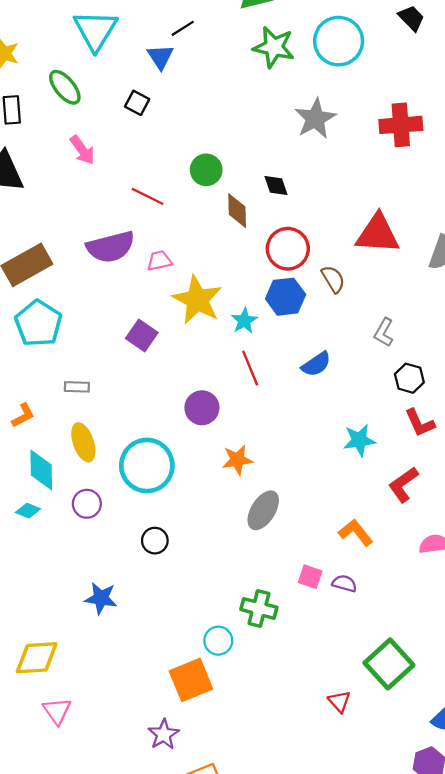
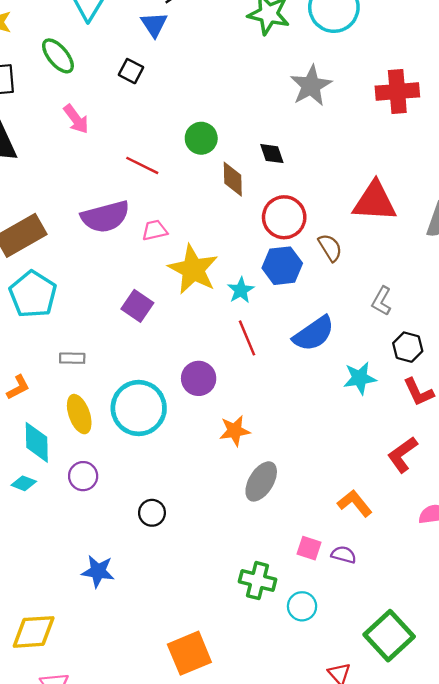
blue semicircle: (316, 364) -> (314, 334), size x1.4
cyan star: (359, 440) -> (360, 378), moved
cyan circle: (147, 465) -> (139, 408), moved
cyan circle: (218, 641) -> (302, 606), moved

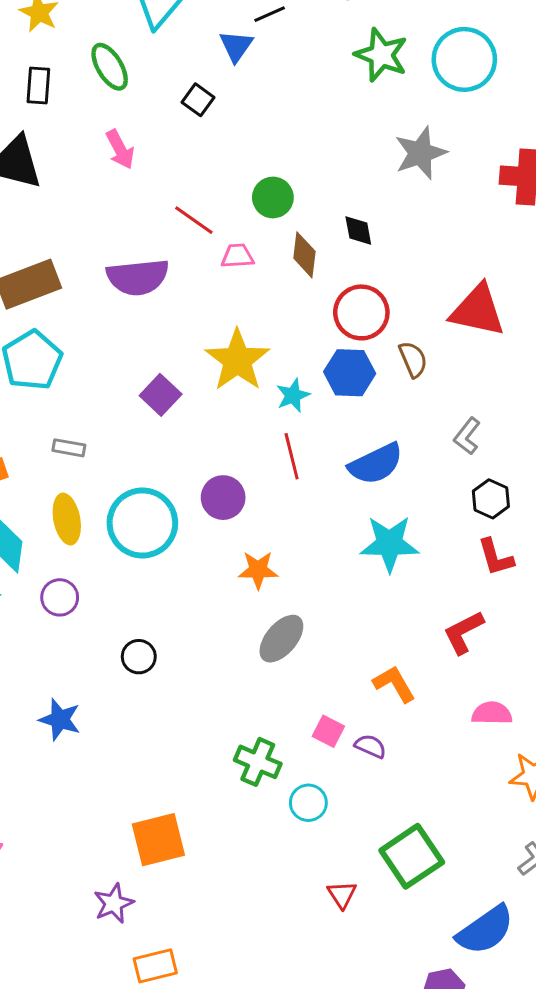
pink trapezoid: (155, 230) -> (237, 256), moved
cyan star: (360, 378) -> (389, 544), moved, size x1.4

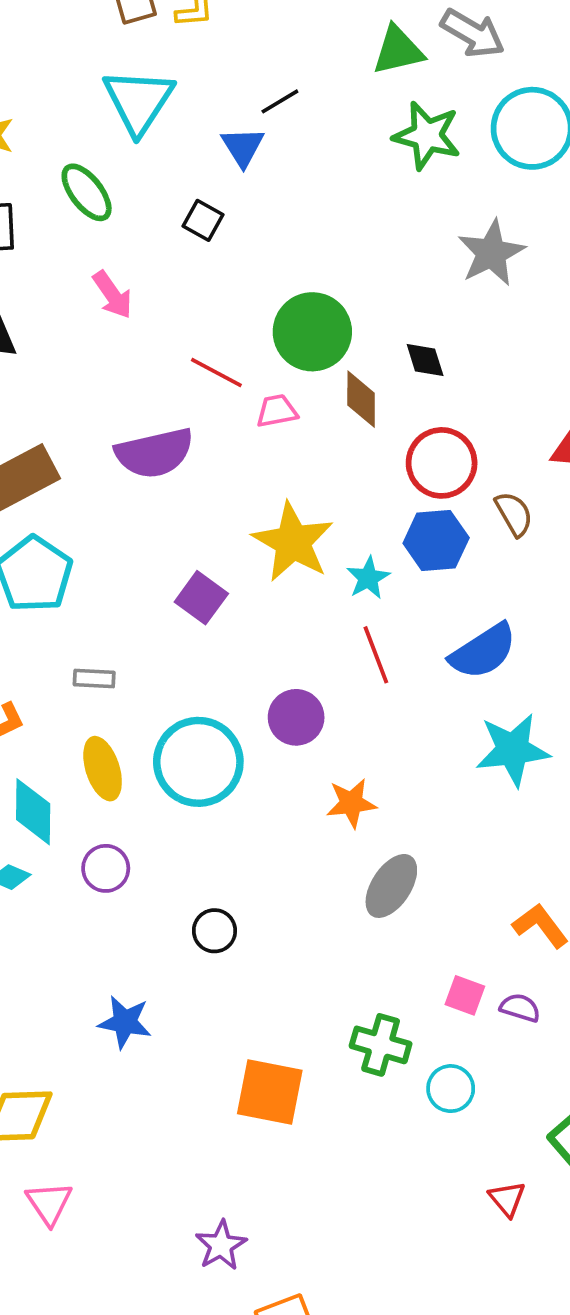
green circle: (273, 197) -> (312, 332), size x1.5
orange square: (158, 840) -> (270, 1092), moved, turned 32

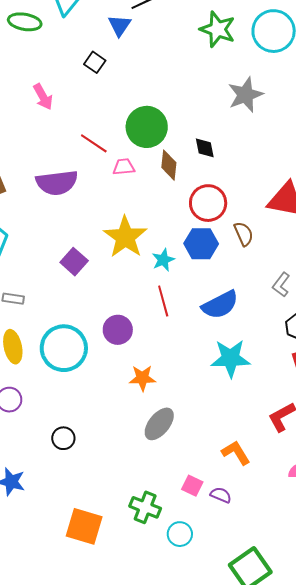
green ellipse: (87, 192) -> (25, 22), moved, turned -48

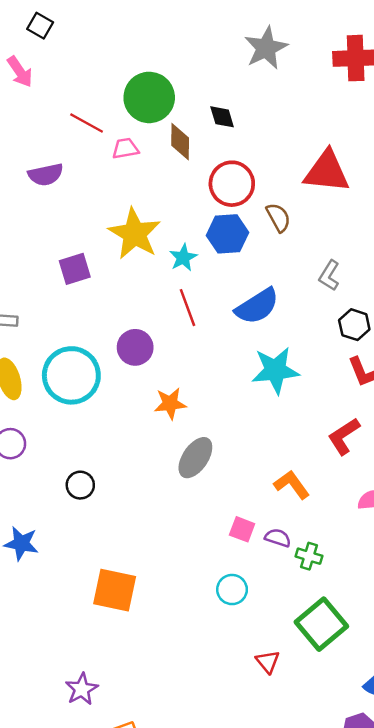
black square: (95, 62) -> (40, 26), moved
purple semicircle: (57, 183) -> (46, 175), size x0.7
purple square: (74, 262) -> (75, 269), turned 36
green cross: (145, 507) -> (309, 556), moved, size x0.7

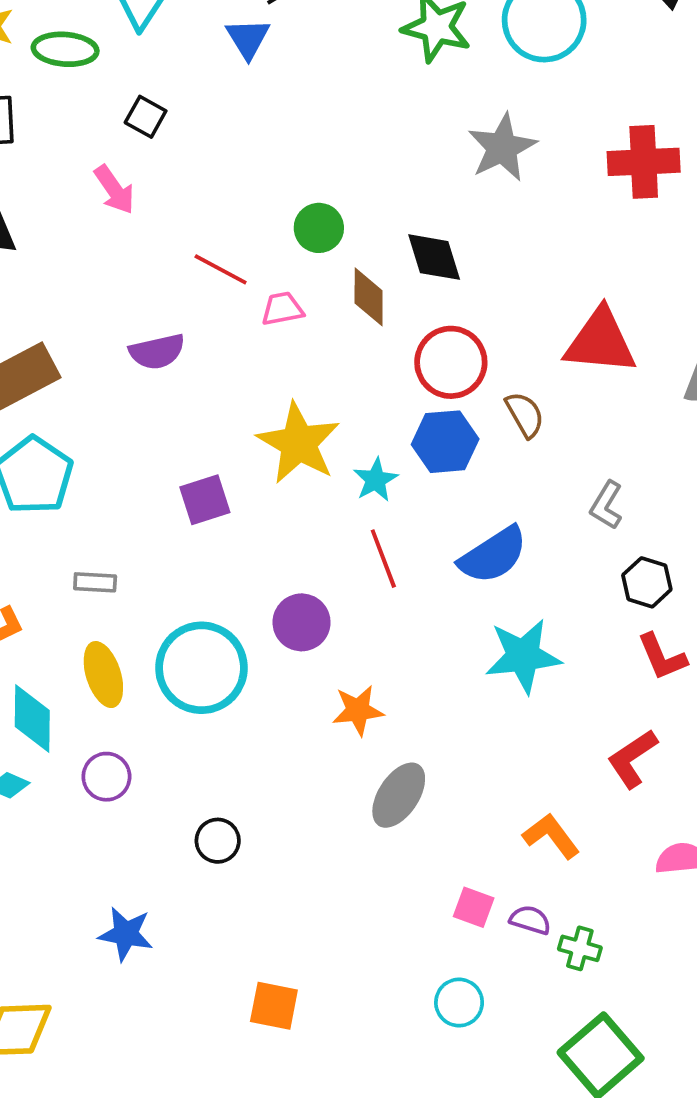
green circle: (149, 97) -> (319, 228), size x0.6
black diamond: (222, 117) -> (434, 257), size x1.4
orange square: (115, 590) -> (274, 1006), size x0.7

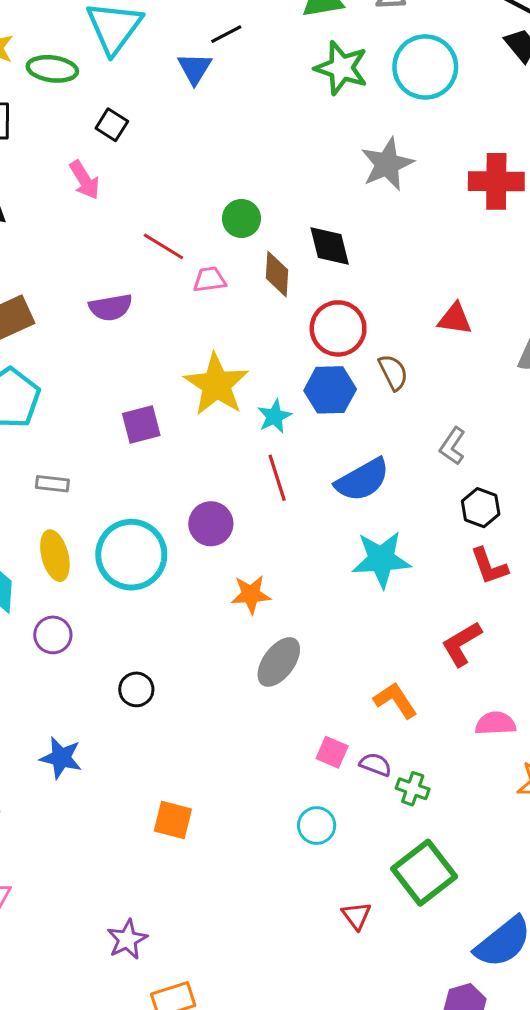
red triangle: (600, 341) -> (455, 319), size x0.6

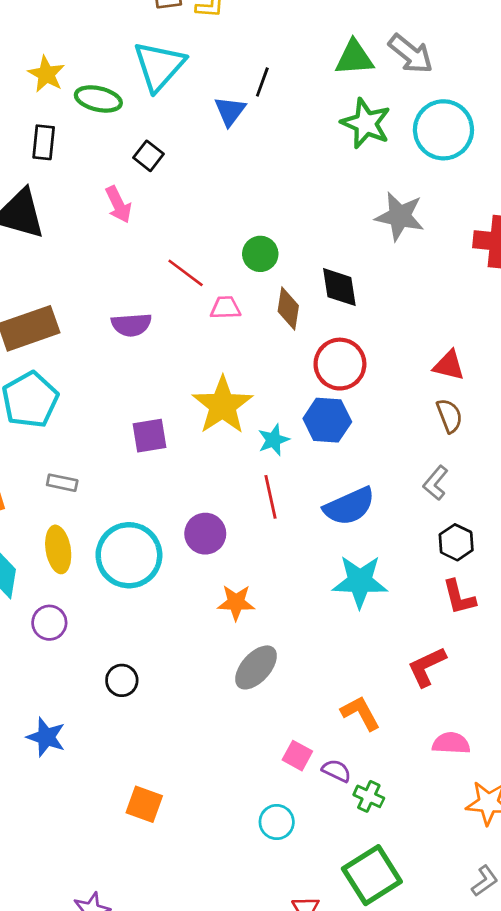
black line: (226, 34) -> (262, 82), turned -48
gray star: (387, 164) -> (400, 216), turned 30
brown semicircle: (393, 372) -> (449, 416), moved

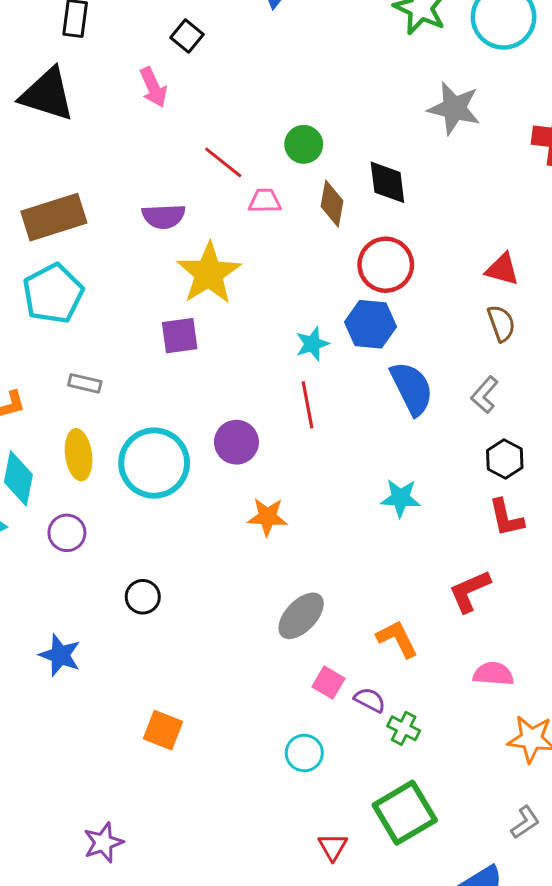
yellow star: (222, 405) -> (209, 273), moved
blue semicircle: (349, 506) -> (412, 388), moved, turned -94
cyan star: (360, 581) -> (400, 498), size x0.7
gray ellipse: (256, 667) -> (301, 616), moved

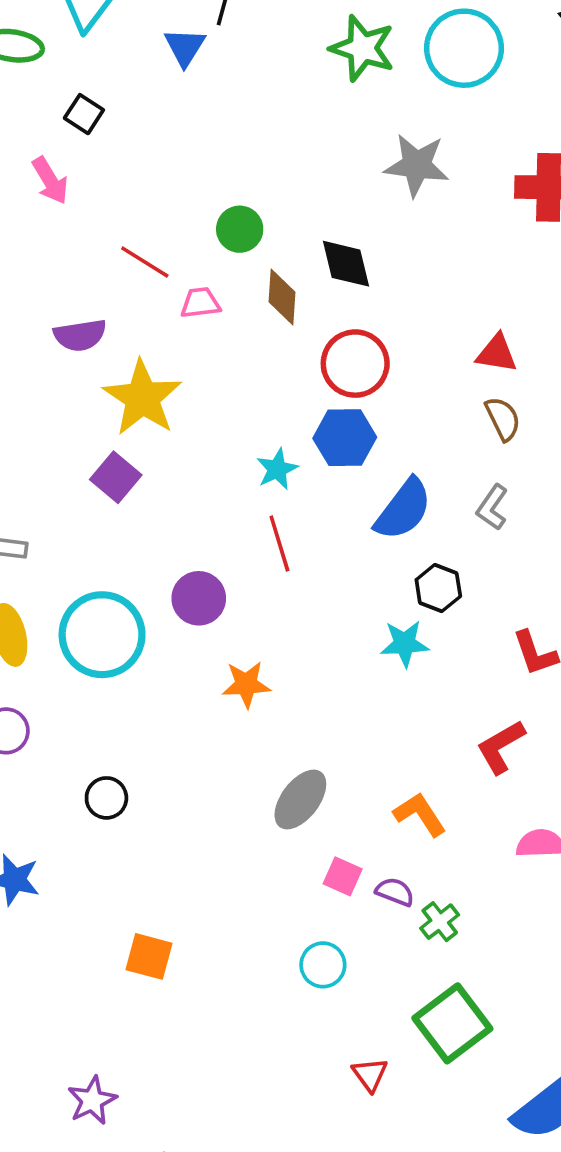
purple square: (180, 336) -> (116, 477), turned -36
blue semicircle: (412, 388) -> (403, 509), turned 70
black hexagon: (505, 459) -> (438, 588), moved
green cross: (404, 728) -> (440, 922), turned 32

